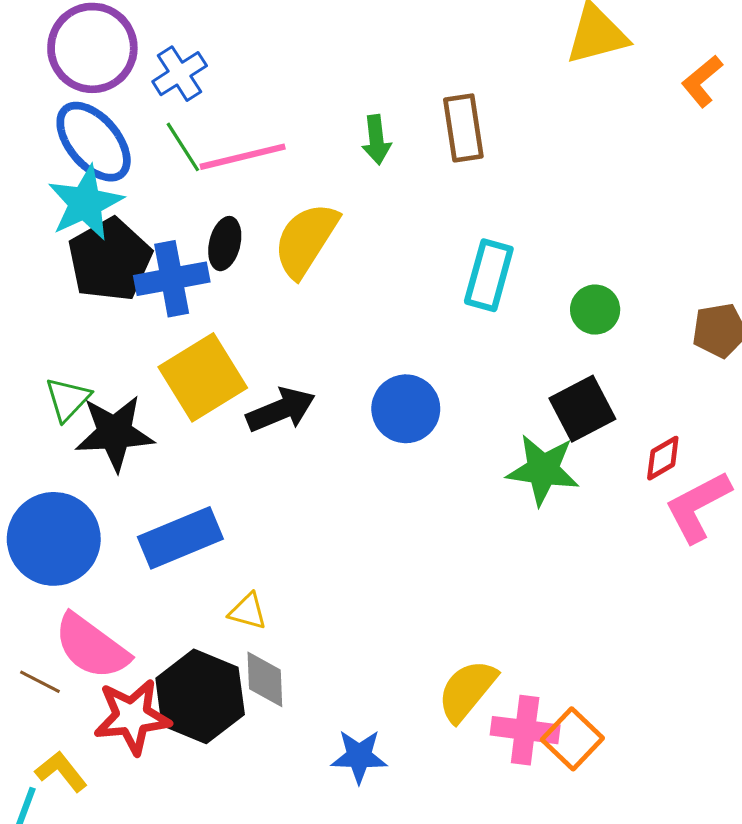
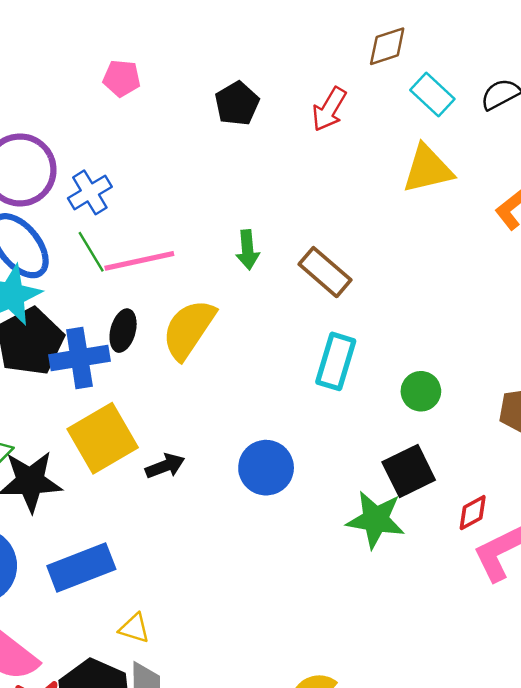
brown rectangle: (463, 128) -> (325, 272), moved, turned -42
black arrow: (281, 410) -> (165, 466), size x0.7

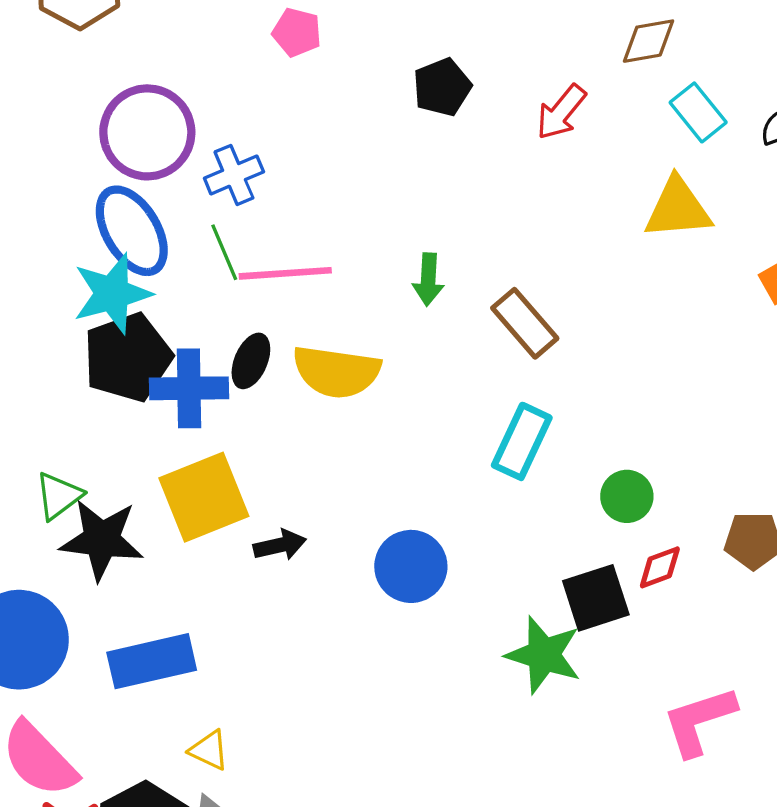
yellow semicircle: (189, 329) -> (337, 372), turned -124
red diamond: (473, 513) -> (660, 567), moved

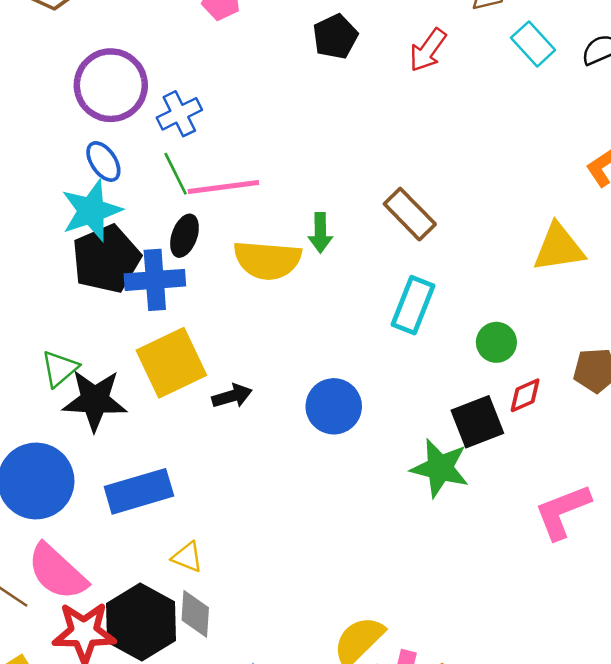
yellow triangle: (678, 209) -> (559, 248), moved
blue ellipse: (132, 231) -> (103, 161), size x0.6
green arrow: (428, 279) -> (320, 233), moved
black ellipse: (251, 361) -> (184, 236), moved

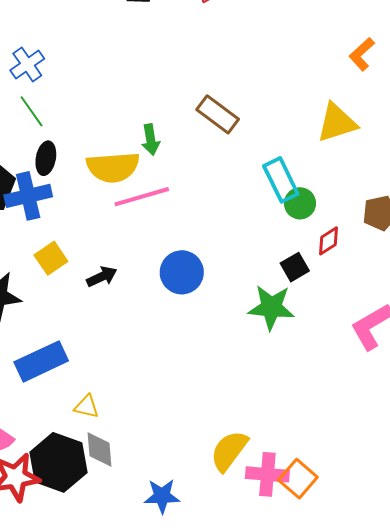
pink line: (223, 187) -> (142, 197), moved
cyan rectangle: (413, 305) -> (281, 180), moved, turned -39
yellow square: (171, 363) -> (51, 258), size x0.6
black square: (477, 422) -> (295, 267), size x0.7

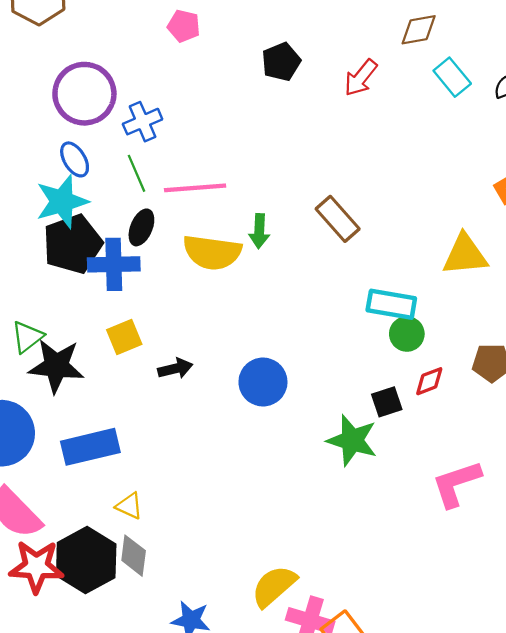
cyan rectangle: (281, 180) -> (391, 304), turned -66
pink line: (142, 197) -> (195, 188), moved

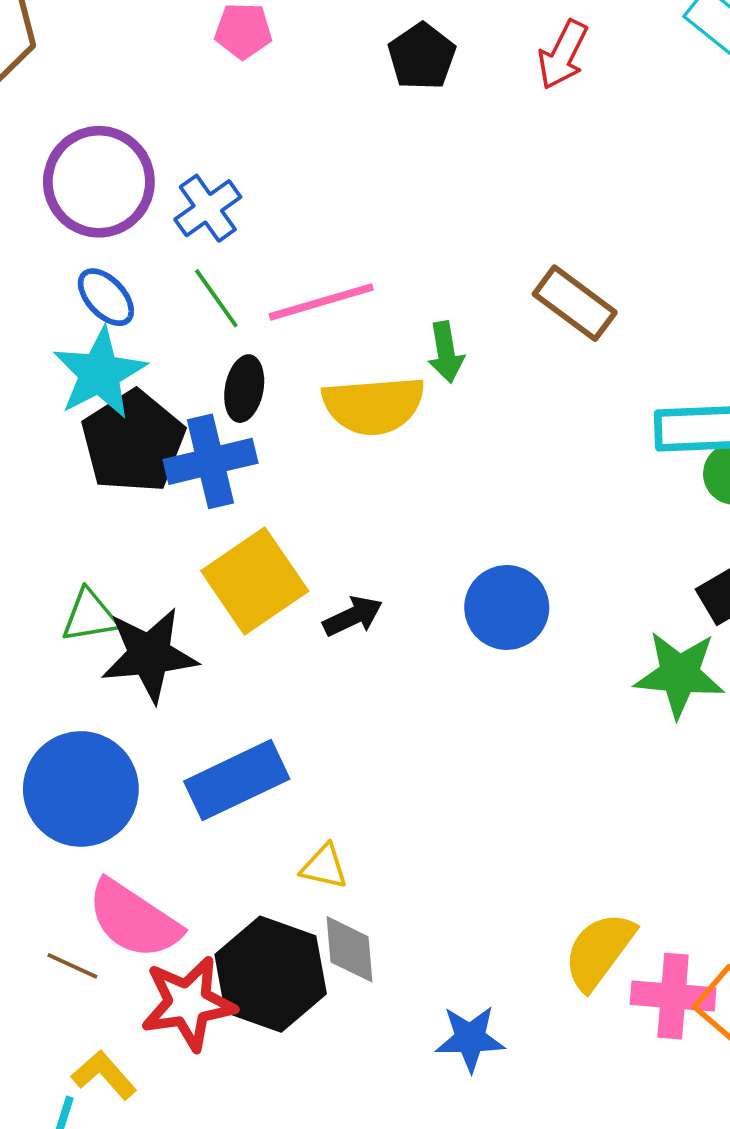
green triangle: (27, 337) -> (90, 616), turned 40
yellow square: (124, 337) -> (255, 581), size x1.6

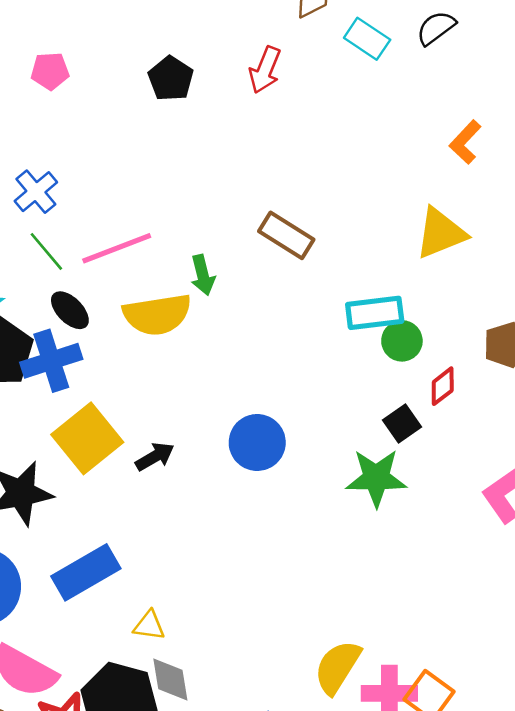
black ellipse: (244, 389) -> (70, 310), turned -51

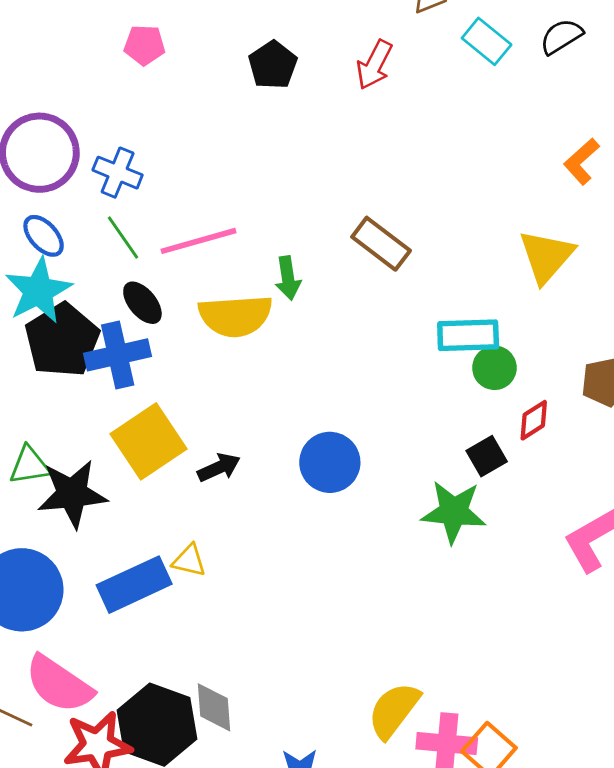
blue cross: (36, 192) -> (118, 173), turned -33
yellow triangle: (441, 233) -> (546, 256), turned -32
yellow triangle: (149, 626) -> (189, 560), moved

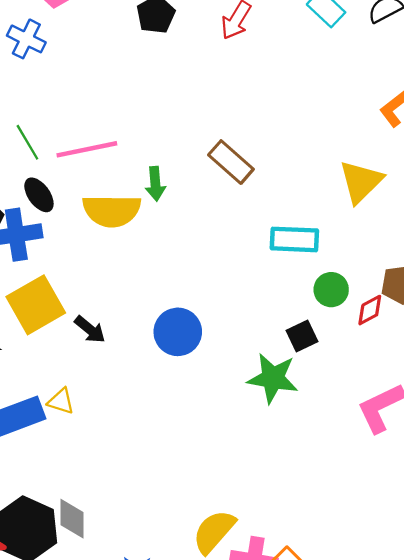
blue cross: (118, 173) -> (26, 39), moved
green circle: (494, 368) -> (331, 290), moved
red diamond: (534, 420) -> (370, 310), moved
black arrow: (219, 467) -> (90, 329), turned 60

